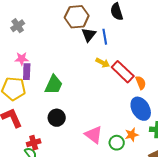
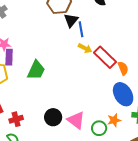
blue line: (105, 37) -> (81, 29), moved
black circle: (57, 118) -> (53, 117), moved
red cross: (34, 143) -> (16, 119), moved

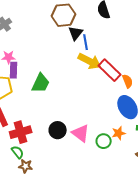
yellow arrow: (85, 48) -> (90, 61), size x1.6
red cross: (16, 119) -> (21, 132), size x1.5

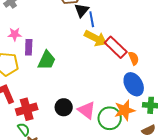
purple rectangle: (14, 70) -> (29, 47), moved
orange star: (119, 133) -> (125, 110), size x1.5
green circle: (104, 141) -> (110, 118), size x1.5

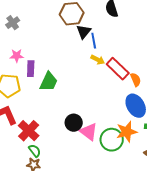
yellow arrow: (96, 38) -> (98, 60), size x0.6
black circle: (64, 107) -> (74, 123), moved
red cross: (27, 109) -> (29, 131), turned -30
green semicircle: (24, 129) -> (35, 151), moved

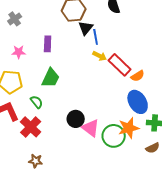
purple rectangle: (31, 69) -> (48, 44), moved
orange semicircle: (136, 80) -> (138, 76), turned 80
green semicircle: (35, 151) -> (37, 102), moved

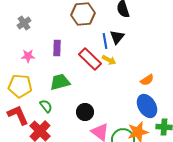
black triangle: (86, 28) -> (117, 37), moved
red rectangle: (120, 65) -> (90, 59), moved
green trapezoid: (51, 78) -> (60, 82), turned -130
black circle: (76, 119) -> (85, 112), moved

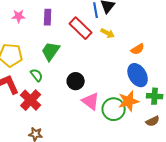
pink star: (28, 56) -> (19, 16), moved
yellow arrow: (109, 60) -> (108, 33), moved
green trapezoid: (60, 82) -> (51, 51), turned -40

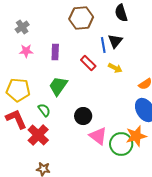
red rectangle: (81, 28) -> (88, 63), size x0.7

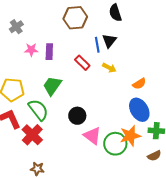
pink star: (26, 51) -> (31, 50), moved
green semicircle: (44, 110) -> (38, 110), size x1.6

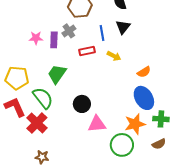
gray cross: (16, 27) -> (69, 31), moved
black triangle: (109, 41) -> (123, 27), moved
red rectangle: (82, 63) -> (87, 51), turned -56
pink triangle: (92, 136) -> (97, 124), turned -42
green circle: (115, 144) -> (122, 145), moved

